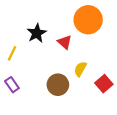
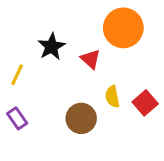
yellow semicircle: (80, 69) -> (112, 97), turned -40
red square: (104, 84) -> (145, 103), moved

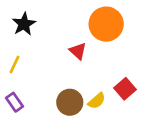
black star: (52, 47) -> (24, 24), moved
yellow semicircle: (112, 97) -> (97, 101), moved, turned -120

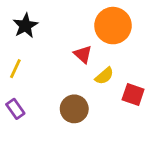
red square: (125, 89) -> (133, 95), turned -30
yellow semicircle: (97, 101) -> (104, 76), moved

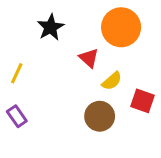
black star: (25, 26) -> (51, 27), moved
brown circle: (74, 109) -> (100, 116), moved

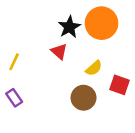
black star: (51, 27) -> (69, 27), moved
red triangle: (89, 58) -> (59, 51), moved

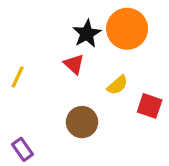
purple rectangle: (14, 98) -> (22, 149), moved
brown circle: (84, 98) -> (82, 122), moved

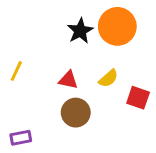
red triangle: (74, 64) -> (68, 80), moved, turned -30
purple rectangle: (22, 149) -> (21, 138), turned -66

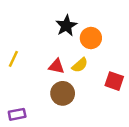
orange circle: (117, 26) -> (91, 38), moved, size x0.7
yellow semicircle: (108, 78) -> (80, 65), moved

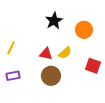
orange circle: (91, 38) -> (84, 30), moved
purple rectangle: (17, 114) -> (13, 76), moved

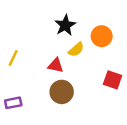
yellow semicircle: (65, 53) -> (76, 50), moved
purple rectangle: (13, 76) -> (13, 103), moved

